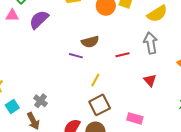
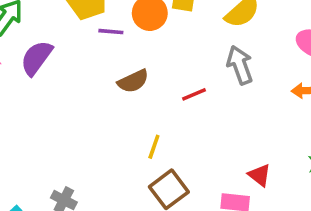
purple line: (76, 56) -> (111, 32), moved
red triangle: (150, 80) -> (260, 175), moved

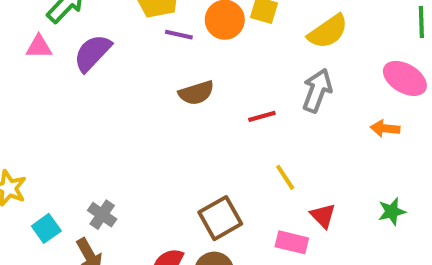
gray arrow: (240, 65) -> (317, 91), turned 33
yellow line: (154, 147) -> (285, 177), moved, turned -60

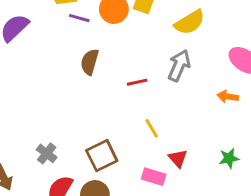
brown semicircle: (196, 93) -> (90, 62), turned 120
gray cross: (102, 215) -> (47, 153), moved

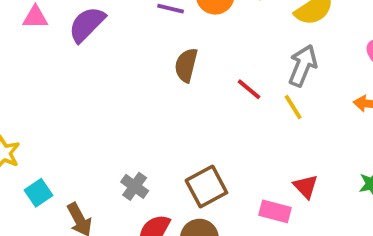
red line: (137, 82) -> (249, 89), turned 54
yellow line: (152, 128) -> (293, 107), moved

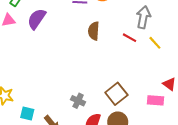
gray arrow: (303, 66) -> (143, 17), moved
cyan square: (38, 193) -> (27, 114), turned -32

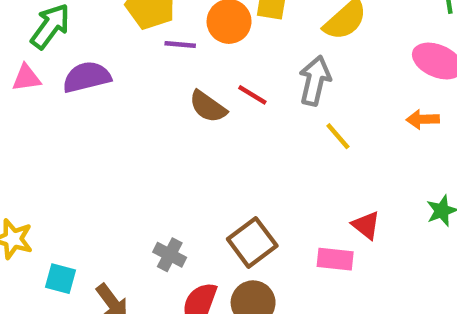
purple semicircle: (37, 19) -> (87, 77), turned 40
brown semicircle: (94, 31) -> (208, 107), turned -60
red line: (130, 38) -> (252, 95), moved

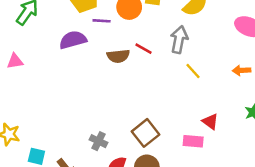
purple semicircle: (87, 77) -> (73, 40), moved
pink triangle: (26, 78) -> (15, 61), moved
brown semicircle: (208, 107) -> (118, 56), turned -40
orange arrow: (423, 119) -> (242, 70), moved

